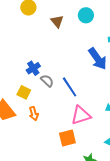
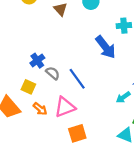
orange arrow: (34, 113) -> (40, 109), turned -32
pink triangle: (81, 115) -> (65, 107), moved

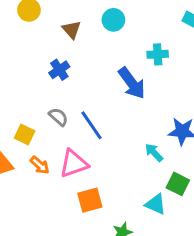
blue cross: (37, 61) -> (59, 70), moved
cyan arrow: (123, 97) -> (154, 153), turned 80

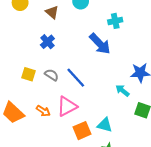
yellow square: (25, 135) -> (29, 74), moved
cyan triangle: (156, 204) -> (105, 125), moved

